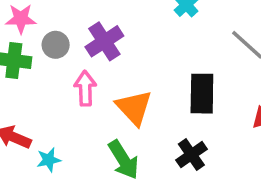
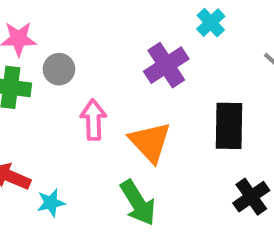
purple cross: (104, 41) -> (166, 65), moved
black cross: (191, 155) -> (251, 197), moved

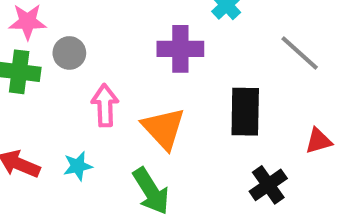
purple cross: (166, 65) -> (180, 49), turned 33
cyan star: (51, 203) -> (78, 166), moved

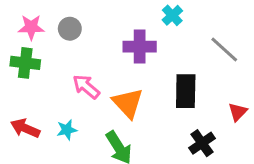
gray circle: (69, 53) -> (70, 29), moved
pink arrow: (105, 105) -> (86, 87), turned -48
red triangle: (318, 141) -> (238, 112), turned -30

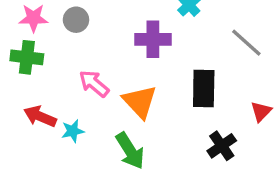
red arrow: (25, 128) -> (40, 116), moved

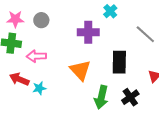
pink arrow: (94, 84) -> (36, 56), moved, turned -42
green arrow: (130, 151) -> (101, 97), moved, turned 45

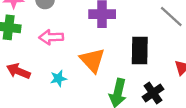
pink arrow: (36, 56) -> (51, 37), moved
cyan star: (39, 88) -> (58, 78), moved

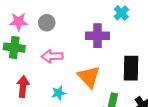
red arrow: (18, 71) -> (23, 87), turned 72

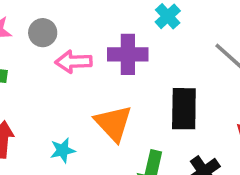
pink arrow: (52, 56) -> (73, 62), moved

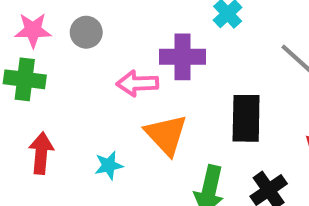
pink arrow: (73, 62) -> (137, 83), moved

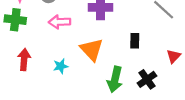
pink arrow: (137, 83) -> (60, 22), moved
black rectangle: (246, 118) -> (135, 41), size x0.6

